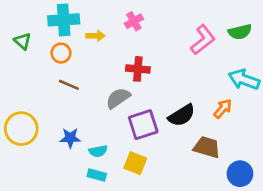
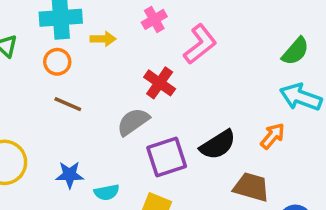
green semicircle: (240, 32) -> (295, 51), moved, turned -35
pink L-shape: (203, 40) -> (200, 44), moved
red cross: (138, 69) -> (160, 83), turned 30

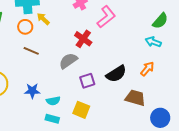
yellow arrow: (103, 39) -> (43, 19), moved, turned -136
cyan arrow: (301, 97) -> (153, 42), moved, size x0.7
purple square: (167, 157) -> (87, 81), size x0.7

